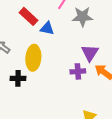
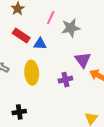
purple cross: (78, 71) -> (65, 80), moved
black cross: (18, 78) -> (19, 112), moved

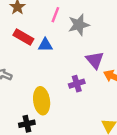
yellow ellipse: (32, 73) -> (42, 101), moved

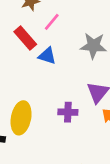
pink line: (55, 15) -> (52, 22), moved

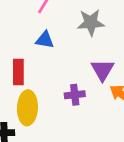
red rectangle: (25, 38) -> (18, 72), moved, turned 50

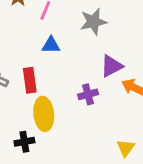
purple triangle: (102, 70) -> (111, 66), turned 40

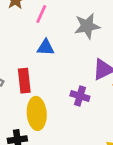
purple cross: (88, 94) -> (80, 96), turned 30

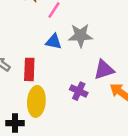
gray star: (87, 26) -> (80, 35), moved

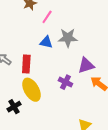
yellow ellipse: (36, 101) -> (31, 90), turned -35
black cross: (15, 123) -> (14, 107), turned -32

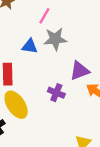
pink line: (47, 17) -> (44, 16), moved

